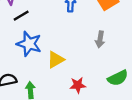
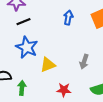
gray arrow: (100, 39) -> (84, 62), moved

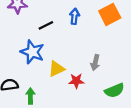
black line: (24, 22) -> (46, 25), moved
red star: (64, 90) -> (76, 81), moved

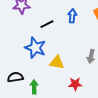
yellow triangle: (56, 69) -> (57, 62), turned 35
red star: (76, 81) -> (75, 84), moved

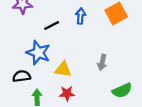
black semicircle: (15, 77) -> (22, 76), moved
red star: (75, 84) -> (67, 94), moved

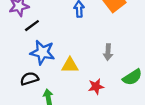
black line: (52, 25) -> (32, 26), moved
red star: (67, 94) -> (96, 86), moved

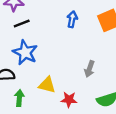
yellow triangle: (70, 65) -> (47, 85), moved

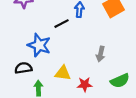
black line: (22, 24) -> (62, 24), moved

